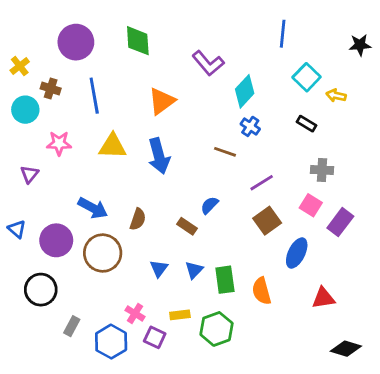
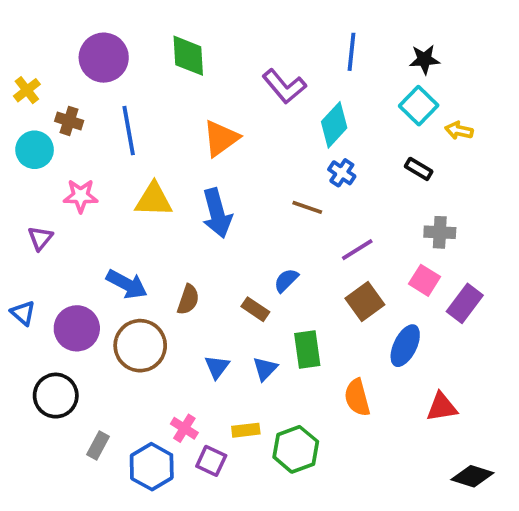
blue line: (283, 34) -> (351, 52), moved
black star: (360, 45) -> (424, 59), moved
green rectangle: (225, 280) -> (307, 349), moved

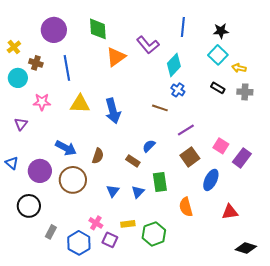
orange triangle: (221, 138) -> (116, 57), moved
gray cross: (440, 232) -> (245, 92), moved

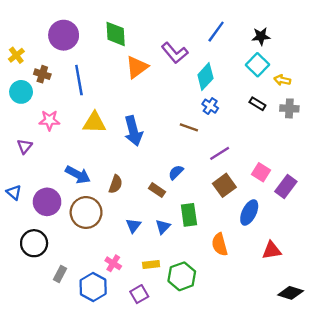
blue line: (183, 27) -> (216, 32), turned 30
purple square: (110, 240) -> (139, 294), moved, turned 35

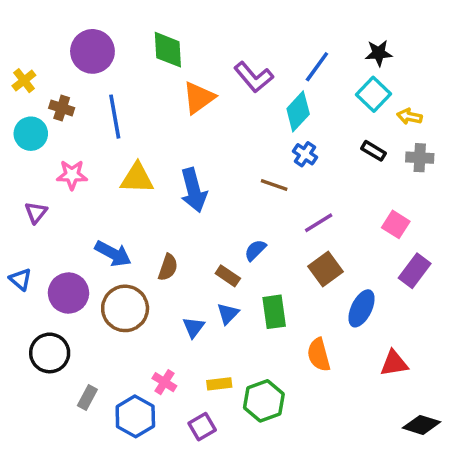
blue line: (216, 32) -> (317, 67), moved
pink square: (261, 172) -> (396, 224), moved
blue triangle: (163, 227) -> (228, 314), moved

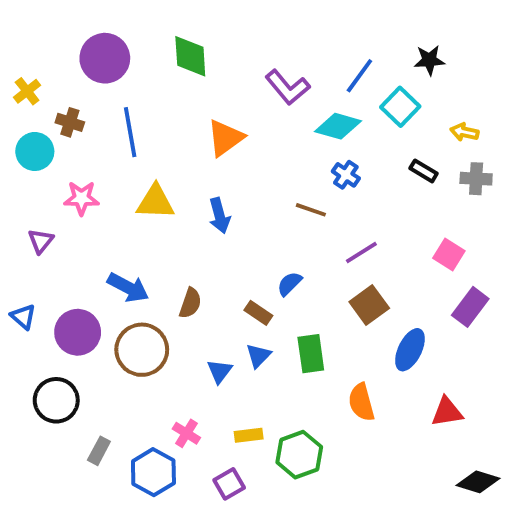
cyan square: (373, 94) -> (400, 107), moved
orange triangle: (199, 98) -> (225, 138), moved
cyan diamond: (298, 111) -> (338, 126), turned 63
blue arrow: (194, 190) -> (219, 216), size x0.7

